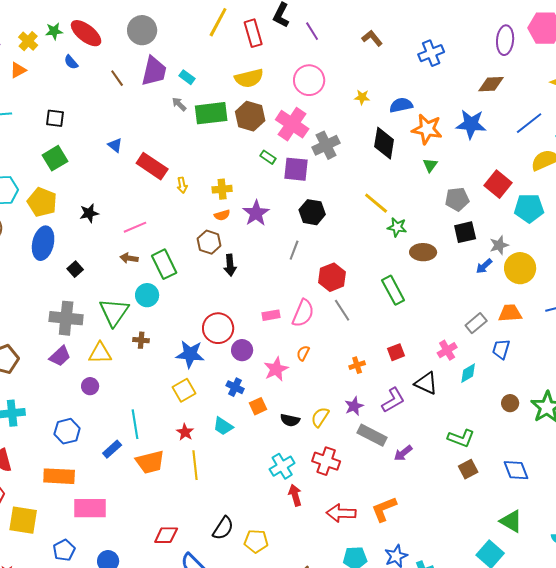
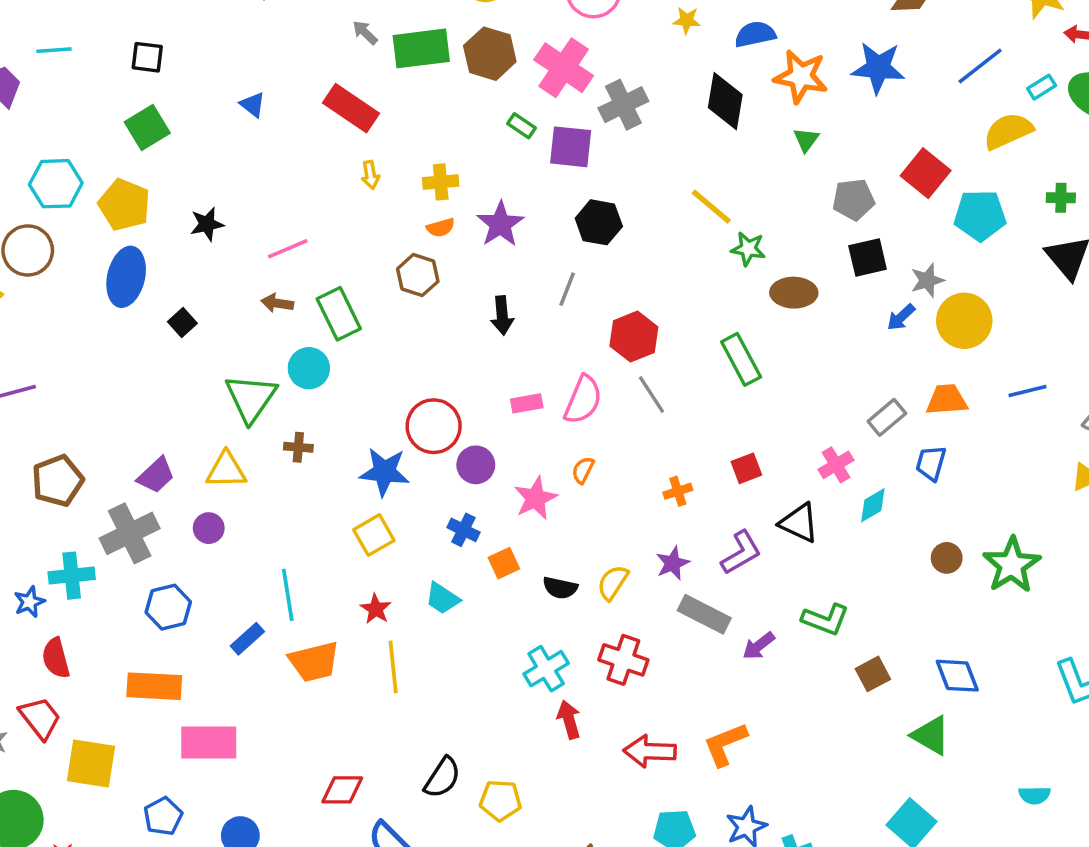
red rectangle: (152, 166) -> (351, 108), moved
black arrow: (230, 265) -> (502, 315), moved
gray cross: (66, 318) -> (130, 533), moved, turned -32
green L-shape: (461, 438) -> (825, 619), moved
green triangle: (511, 521) -> (931, 735), moved

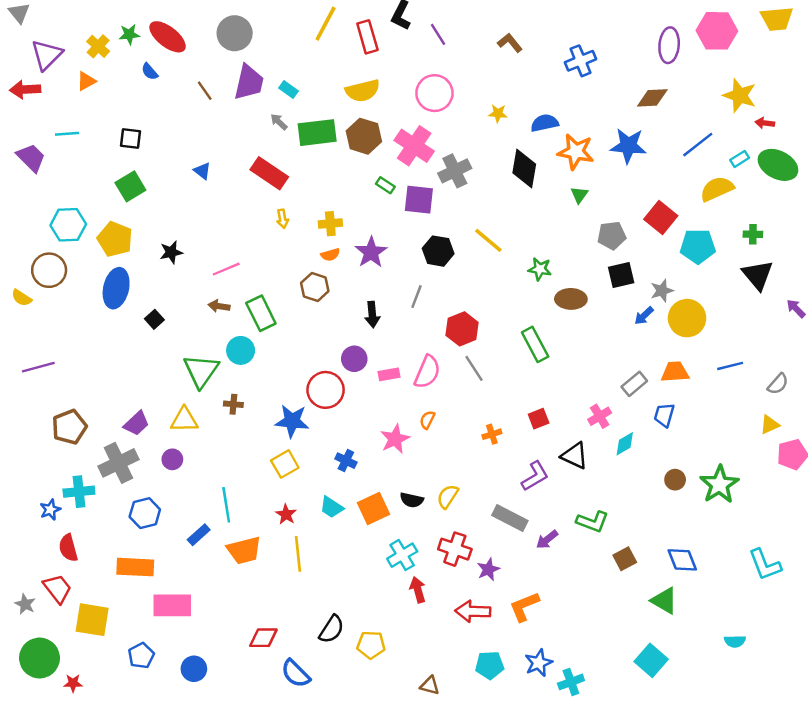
yellow line: (711, 207) -> (488, 240), moved
purple circle: (476, 465) -> (354, 359), moved
orange square: (504, 563) -> (373, 508), moved, size x1.5
purple star: (673, 563) -> (488, 569), moved

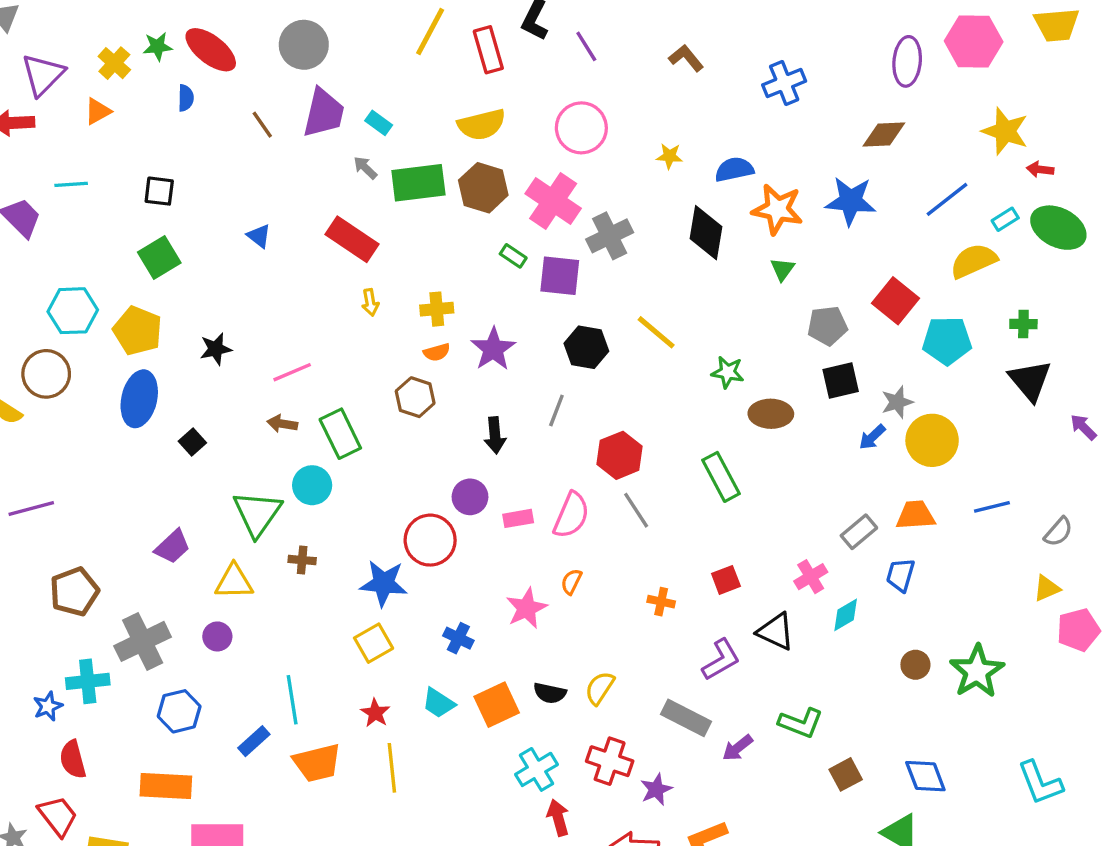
blue semicircle: (150, 72) -> (186, 98), turned -138
purple trapezoid: (136, 423) -> (172, 547), moved
orange cross: (492, 434) -> (661, 602), turned 30

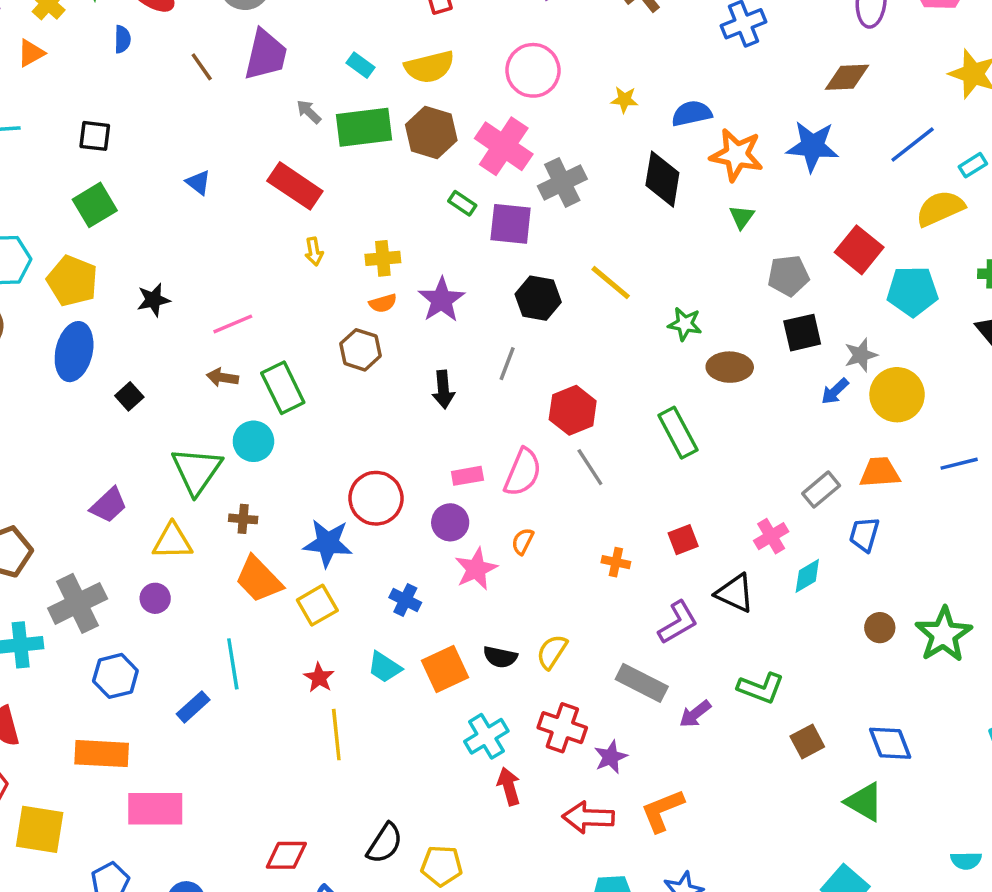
cyan rectangle: (379, 123) -> (360, 65), moved
purple circle: (470, 497) -> (450, 522), moved
orange trapezoid: (317, 763) -> (259, 579), moved, turned 60

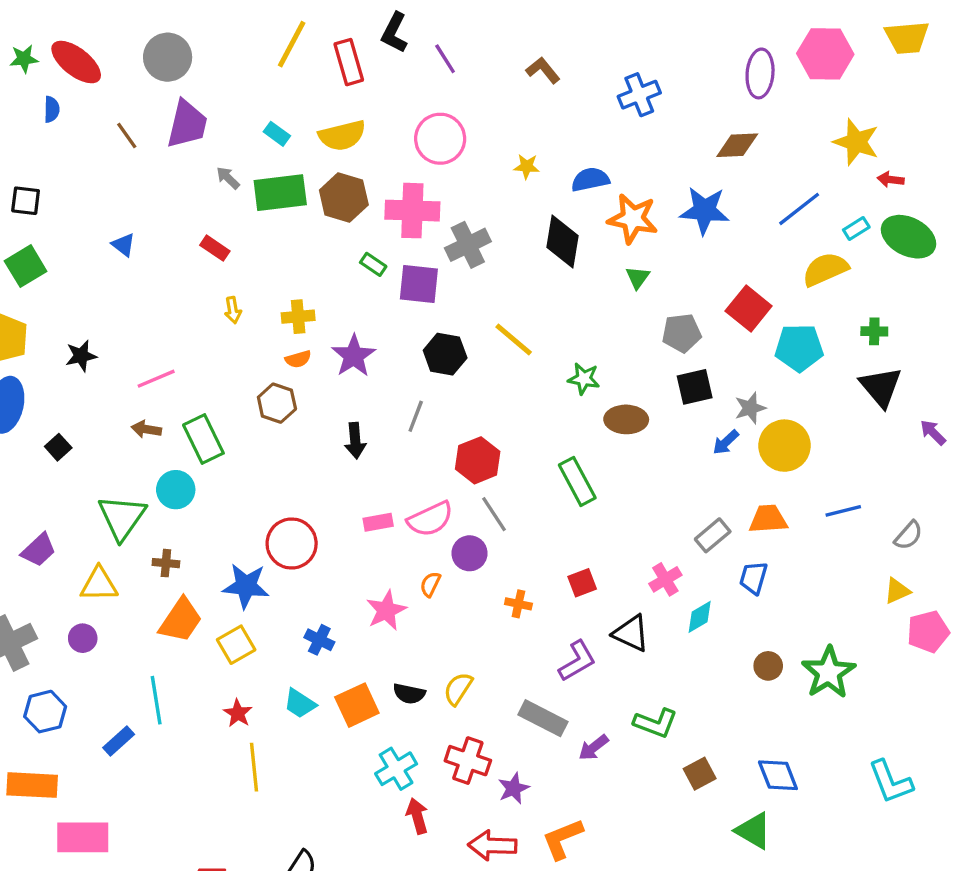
pink cross: (504, 146) -> (412, 211), turned -32
red rectangle: (295, 186) -> (215, 248), size x0.6
pink semicircle: (523, 472) -> (430, 519), turned 42
purple circle: (450, 522) -> (469, 553), moved
orange trapezoid: (259, 579) -> (181, 620), turned -102

